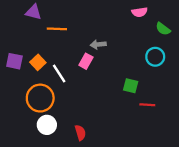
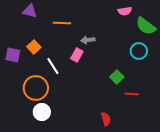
orange line: (57, 29) -> (62, 23), moved
green semicircle: (163, 29) -> (146, 26), size x1.5
orange square: (38, 62) -> (34, 47), moved
green square: (131, 86) -> (117, 77), turned 32
red semicircle: (80, 133) -> (106, 119), moved

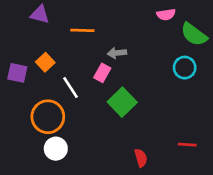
green square: (117, 77) -> (122, 102), moved, size x1.5
red line: (132, 94) -> (187, 145), moved

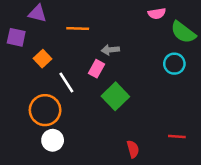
purple square: (17, 73) -> (16, 37), moved

